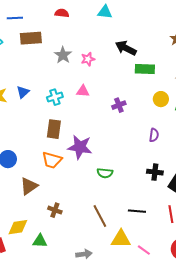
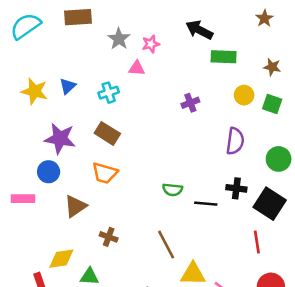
pink triangle: (83, 91) -> (137, 68), moved
brown rectangle: (54, 129) -> (107, 133), turned -66
purple semicircle: (154, 135) -> (235, 141), size x1.5
purple star: (80, 147) -> (60, 139), moved
black line: (137, 211) -> (206, 204), moved

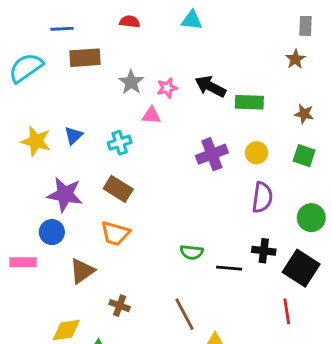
black arrow: (199, 30) -> (210, 86), moved
yellow circle: (244, 95) -> (257, 153), moved
purple cross: (190, 103) -> (212, 154), size x1.5

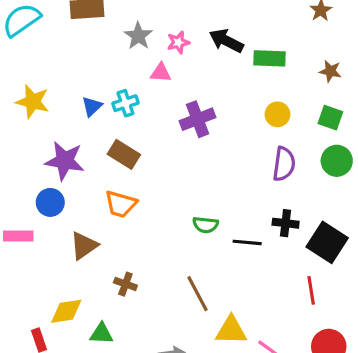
blue triangle: (73, 135) -> (92, 106), moved
purple cross: (212, 154) -> (197, 119), moved
green circle: (311, 218) -> (337, 161), moved

